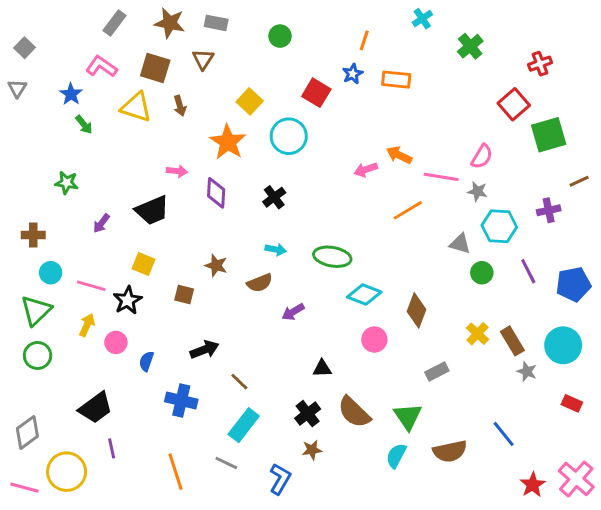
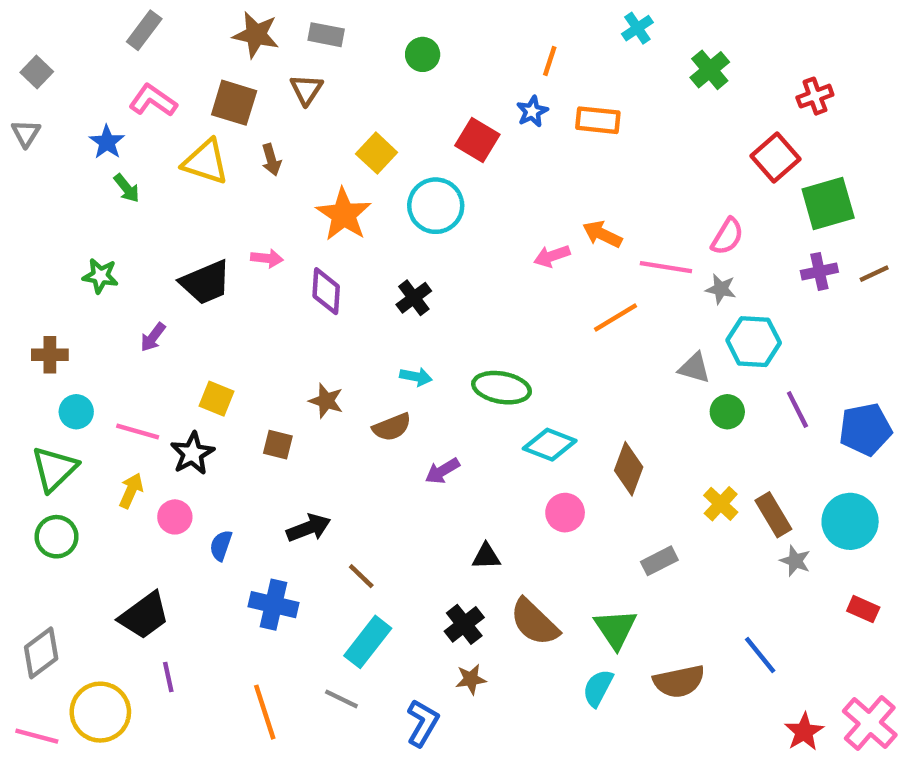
gray rectangle: (114, 23) -> (144, 30), moved
black trapezoid: (152, 210) -> (206, 282), moved
purple cross: (549, 210) -> (819, 271), moved

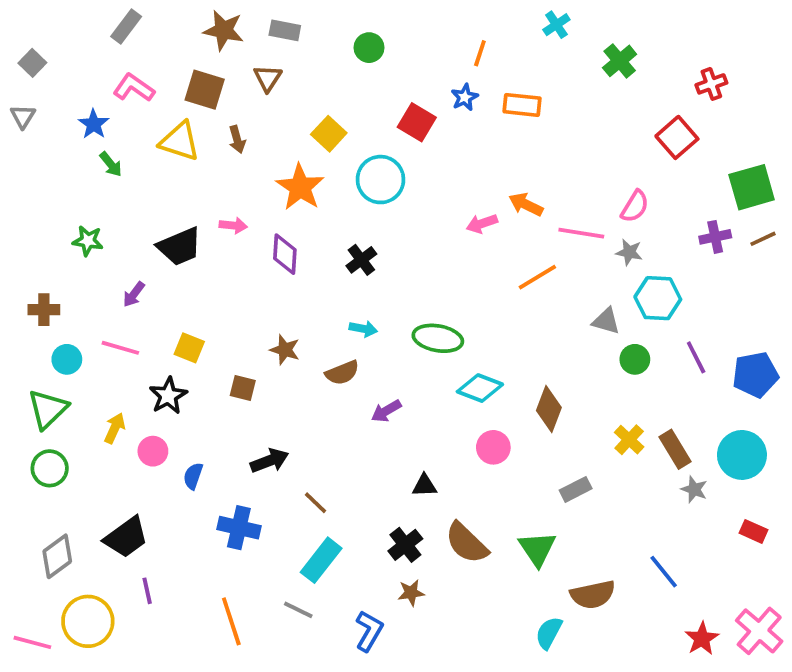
green square: (828, 203) -> (752, 187), moved
pink line: (138, 431) -> (120, 348), moved
gray diamond: (41, 653) -> (57, 556), moved
cyan semicircle: (598, 688) -> (549, 633), moved

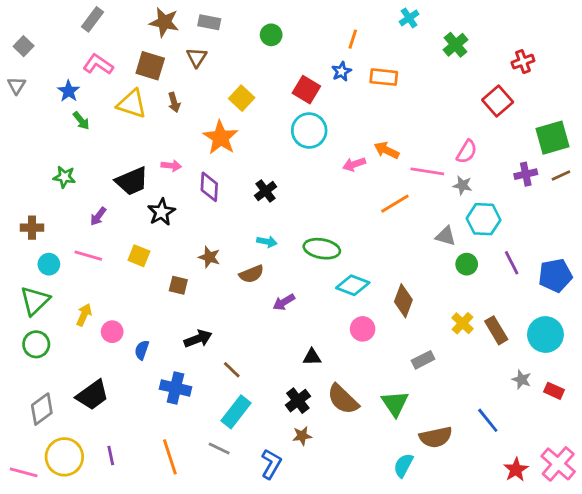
cyan circle: (380, 180) -> (309, 131), moved
black star: (168, 396) -> (161, 212), moved
gray star: (694, 489) -> (522, 380), moved
purple line: (147, 591) -> (111, 455), moved

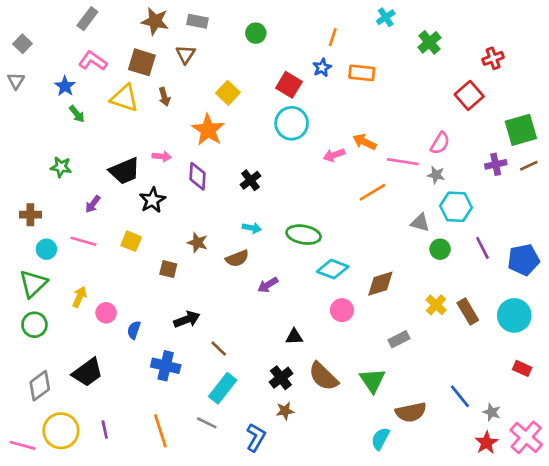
brown diamond: (403, 301) -> (380, 284), turned 52
gray star: (522, 380) -> (492, 412), moved

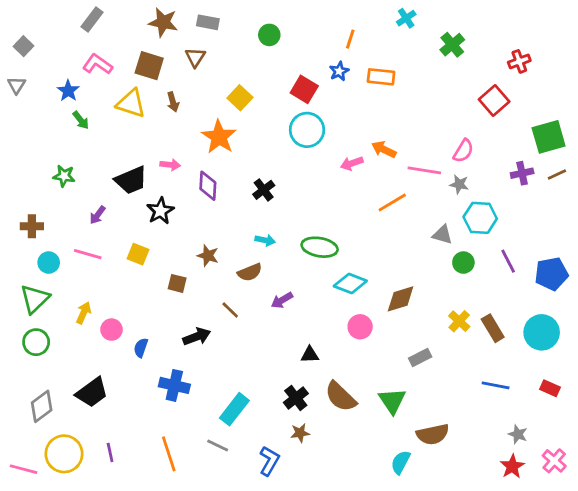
brown line: (219, 349) -> (230, 310), moved
blue line: (460, 396) -> (496, 385), moved, turned -40
pink cross: (526, 437) -> (554, 461), size x0.7

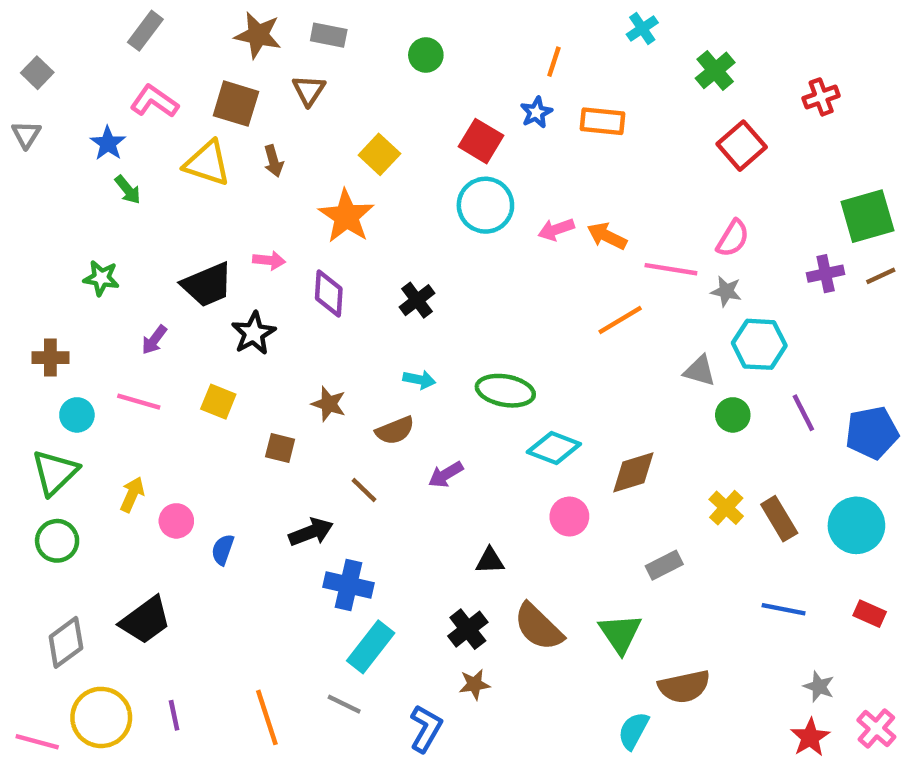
red square: (494, 101) -> (742, 146), moved
pink arrow: (352, 163) -> (556, 229), moved
blue cross: (174, 385) -> (349, 585), moved

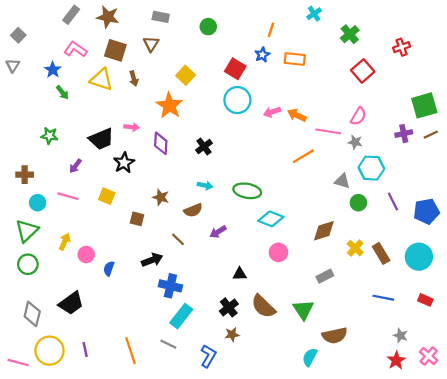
brown star: (258, 35) -> (108, 17), moved
brown diamond: (633, 472) -> (324, 231), moved
gray diamond: (66, 642) -> (32, 314), turned -40

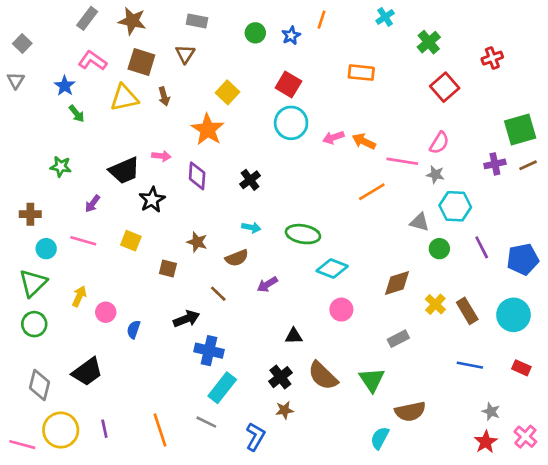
orange line: (271, 30) -> (322, 20), moved
blue star: (262, 55) -> (291, 36), moved
yellow triangle: (101, 80) -> (124, 98), turned -30

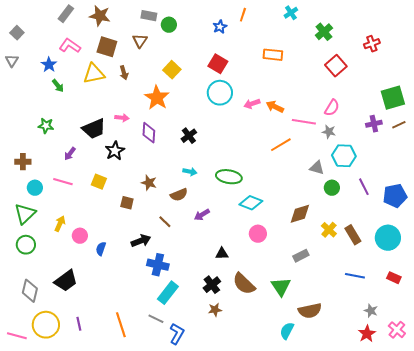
green circle: (255, 33) -> (169, 25), moved
blue L-shape: (255, 437) -> (177, 334), moved

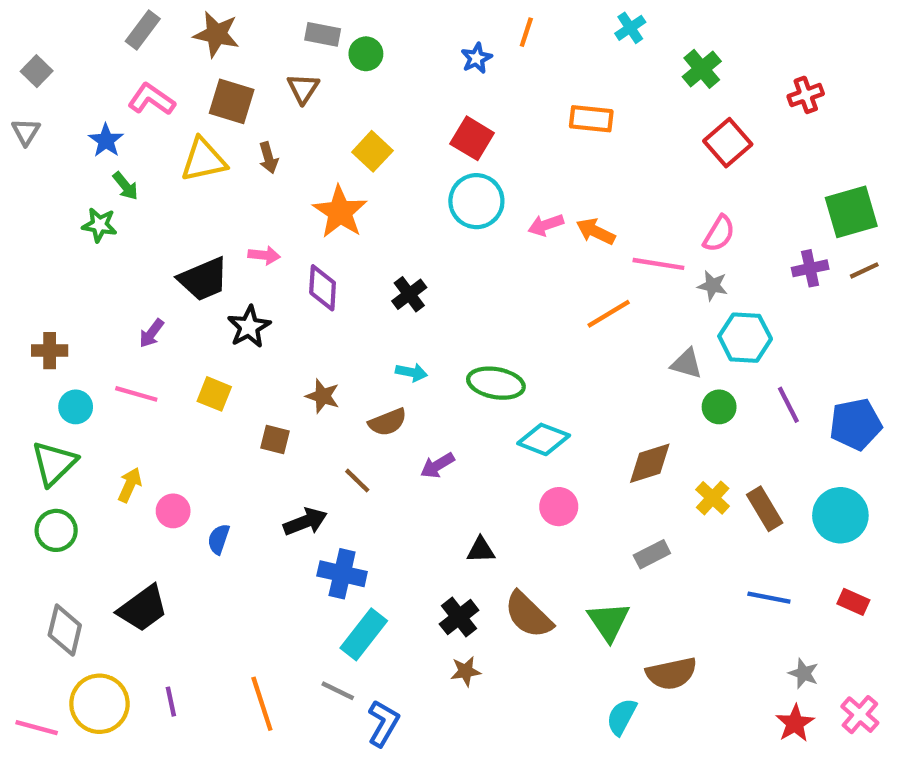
green star: (46, 126) -> (99, 225), moved

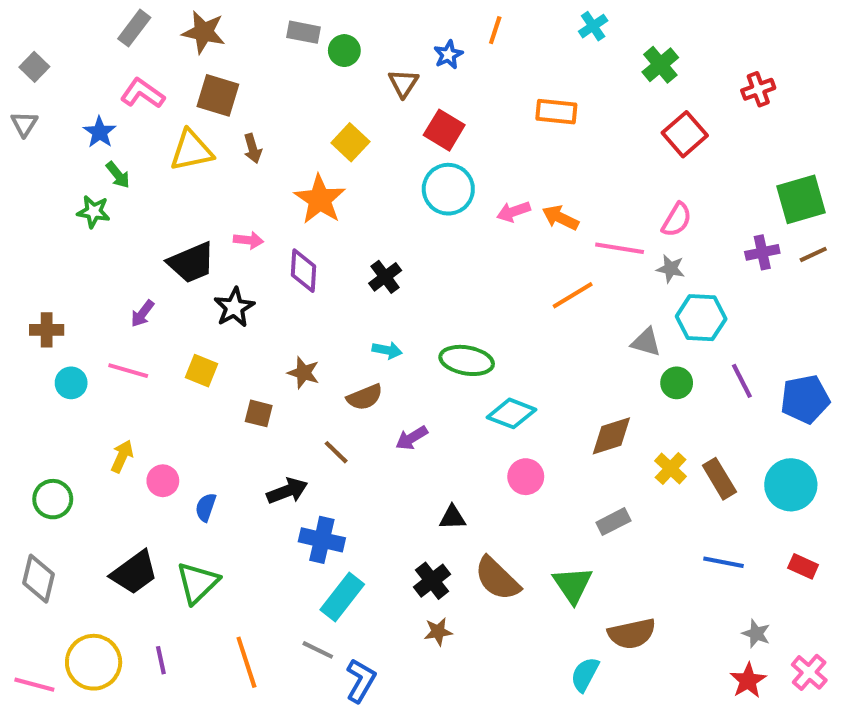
brown triangle: (303, 88) -> (403, 83), moved
green triangle: (54, 463) -> (197, 583), moved
gray diamond: (65, 630) -> (38, 579), moved

